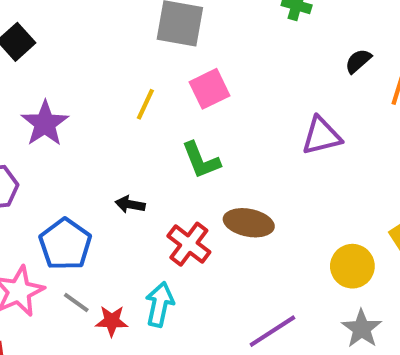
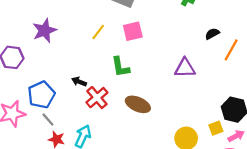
red cross: (189, 244) -> (97, 98), moved
gray line: (76, 302) -> (48, 120), moved

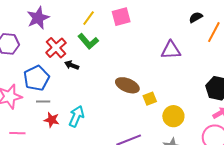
green L-shape: (120, 67) -> (88, 41), moved, turned -30
red cross: (97, 98) -> (56, 48), moved
gray line: (48, 120) -> (43, 101), turned -48
yellow square: (216, 128) -> (150, 99), moved

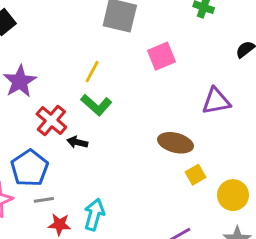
pink square: (121, 17) -> (161, 56), moved
brown ellipse: (127, 85) -> (175, 143), moved

